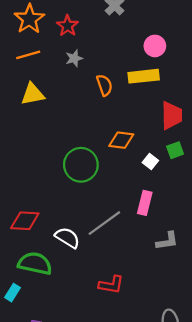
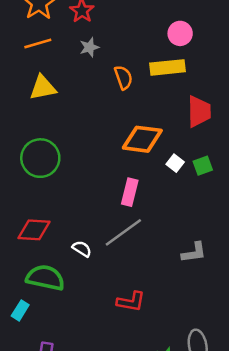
orange diamond: (121, 140) -> (142, 139), size x1.4
green square: (175, 150) -> (203, 166), moved
green circle: (81, 165) -> (40, 158), moved
pink rectangle: (145, 203) -> (130, 192), moved
white semicircle: (67, 238) -> (82, 249), size x0.7

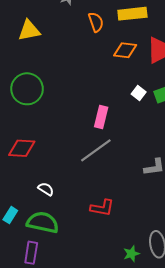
orange diamond: (142, 139) -> (125, 50), moved, size x0.7
white semicircle: (82, 249) -> (46, 189), moved
green semicircle: (45, 278) -> (43, 222), moved

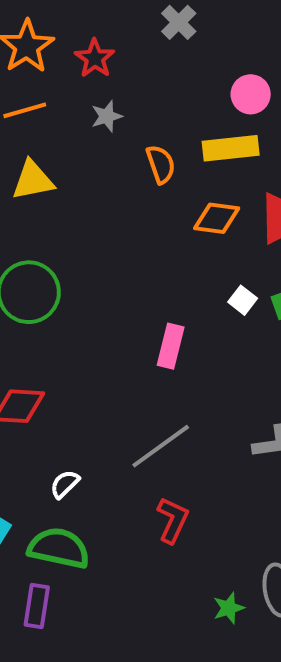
gray line: (96, 150) -> (161, 446), moved
white semicircle: (46, 189) -> (65, 484), turned -77
red L-shape: (102, 208) -> (173, 520), turned -75

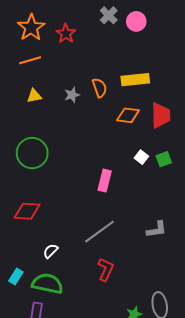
pink circle: (251, 94) -> (136, 21), moved
gray star: (107, 116) -> (72, 95), moved
yellow triangle: (33, 180) -> (34, 96), size x0.7

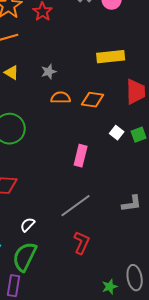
orange semicircle: (100, 88) -> (61, 98), moved, turned -72
yellow triangle: (34, 96) -> (12, 73), turned 42
orange diamond: (128, 115) -> (93, 100), moved
green semicircle: (47, 284) -> (25, 257), turned -76

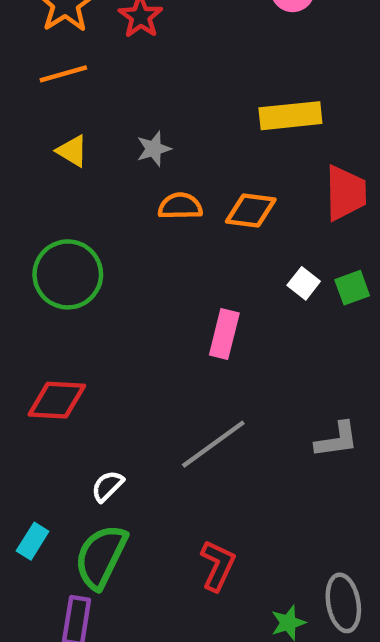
red L-shape: (82, 243) -> (218, 565), moved

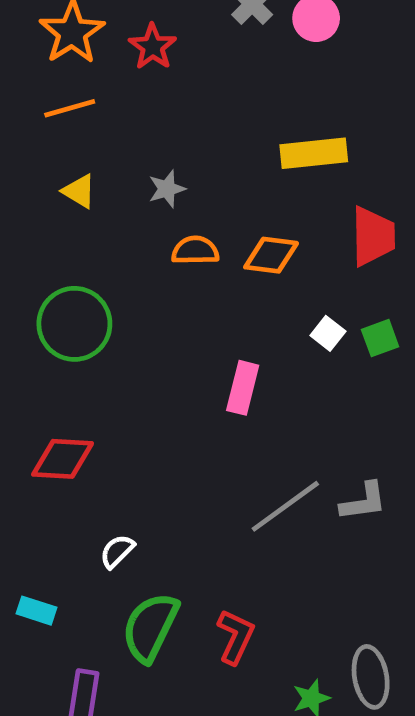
gray line: (213, 444) -> (285, 506), moved
cyan rectangle: (33, 541) -> (37, 611), turned 76
green semicircle: (101, 557) -> (150, 627), moved

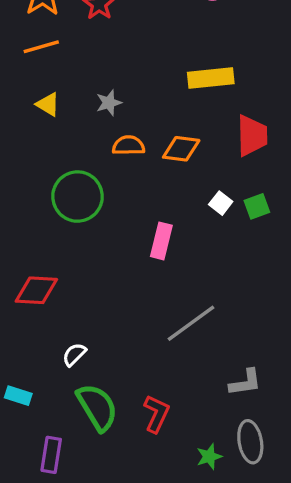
green circle: (74, 324) -> (77, 197), moved
gray L-shape: (363, 502) -> (245, 382), moved
green semicircle: (150, 627) -> (97, 407), turned 123

